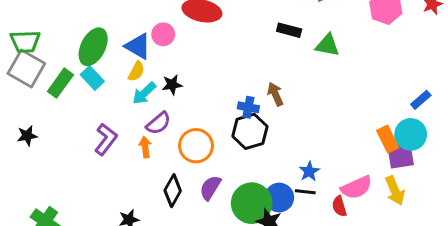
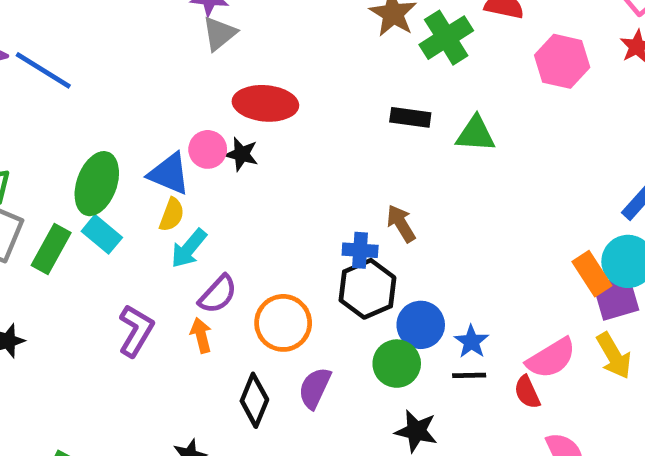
black star: (172, 85) -> (241, 154), moved, turned 30
blue circle: (279, 198) -> (421, 325), moved
green circle: (252, 203) -> (397, 364), moved, size x0.7

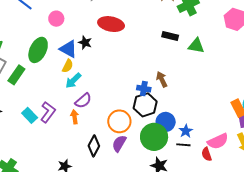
pink circle: (208, 149) -> (56, 19), moved
black star: (241, 154) -> (85, 43), moved
cyan rectangle: (102, 234) -> (30, 115), moved
orange circle: (283, 323) -> (119, 121), moved
green circle: (397, 364) -> (154, 137), size x1.4

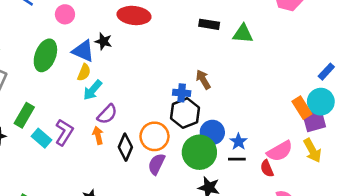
green rectangle: (16, 75) -> (24, 115), moved
black diamond: (94, 146) -> (125, 147), moved

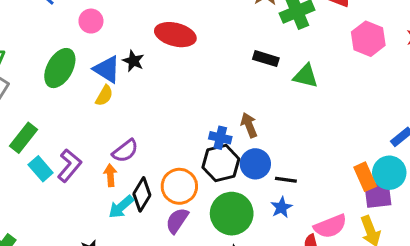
cyan arrow: (93, 90) -> (121, 207), moved
blue circle: (212, 132) -> (255, 164), moved
black line: (237, 159) -> (286, 180), moved

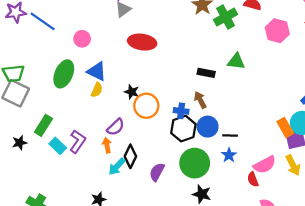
black rectangle: (266, 59) -> (206, 73), moved
black star: (133, 61) -> (132, 92), moved
orange circle: (179, 186) -> (146, 106), moved

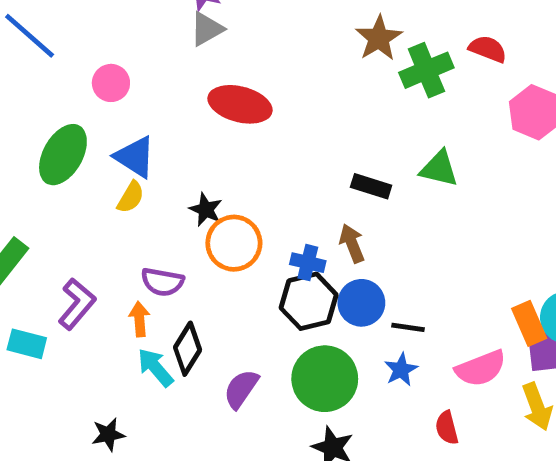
purple semicircle: (116, 127) -> (162, 282), turned 48
cyan rectangle: (58, 146) -> (27, 344), moved, turned -35
pink semicircle: (265, 165) -> (481, 368), moved
cyan arrow: (117, 167) -> (155, 368), turned 90

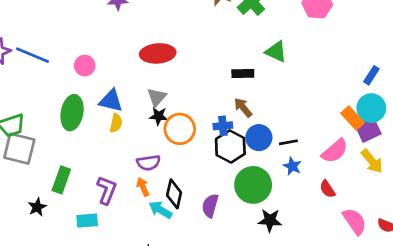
gray triangle: (207, 29) -> (157, 97), moved
green triangle: (439, 169) -> (276, 52), turned 30

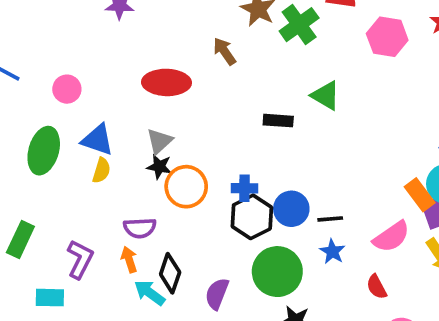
brown arrow: (243, 108) -> (224, 51), moved

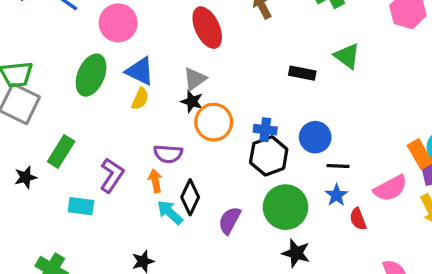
red ellipse: (167, 82) -> (207, 28), turned 57
pink circle: (67, 89) -> (118, 23), size x1.5
blue circle: (291, 209) -> (315, 137), moved
red semicircle: (377, 287) -> (358, 219), moved

